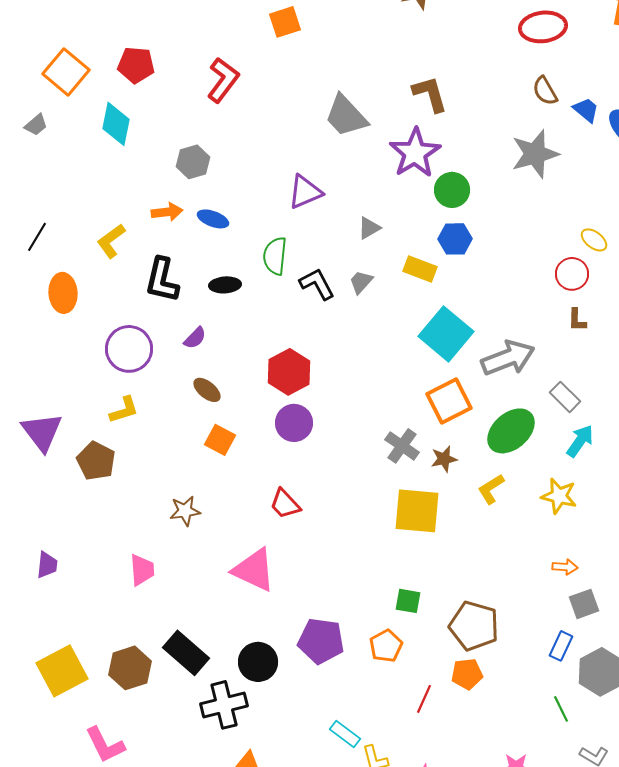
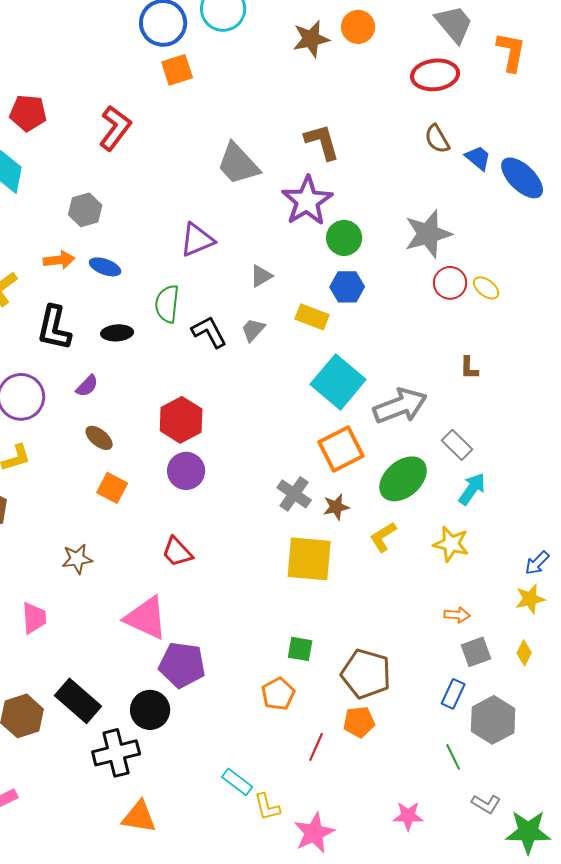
gray star: (535, 154) -> (428, 234), moved
red circle: (572, 274) -> (450, 283), moved
purple pentagon: (321, 641) -> (182, 665), moved

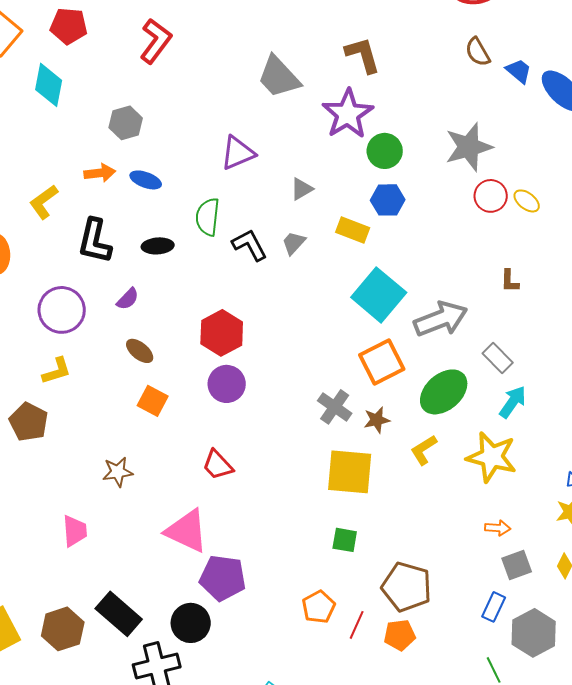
yellow star: (451, 544) -> (492, 457), size x1.4
green square: (300, 649) -> (345, 540), moved
red line: (316, 747) -> (357, 625), moved

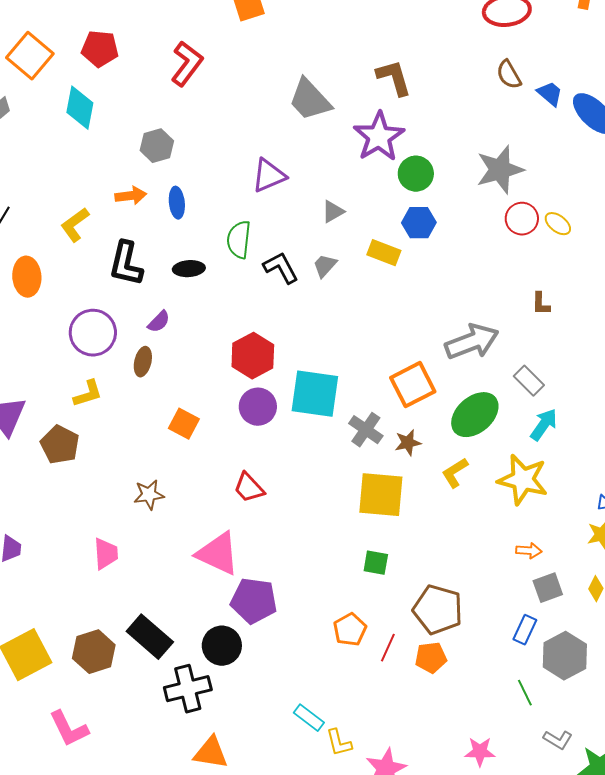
blue ellipse: (146, 180) -> (177, 203), turned 64
cyan square: (379, 295) -> (315, 394), moved, turned -32
brown ellipse: (140, 351) -> (143, 362), moved, turned 64

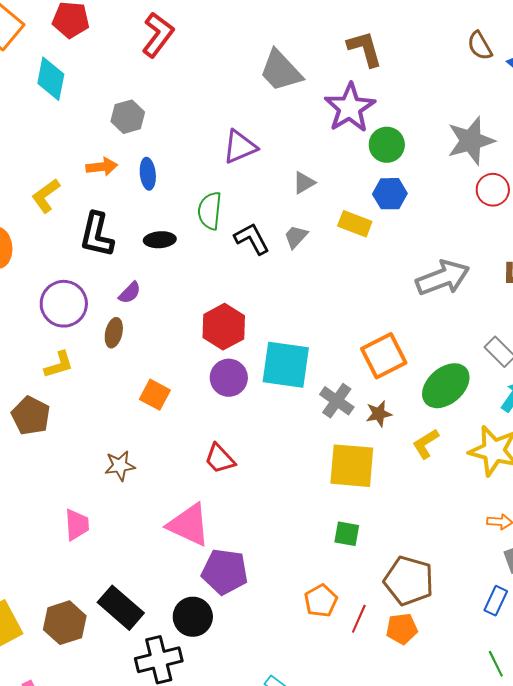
gray arrow: (472, 342) -> (443, 278), moved

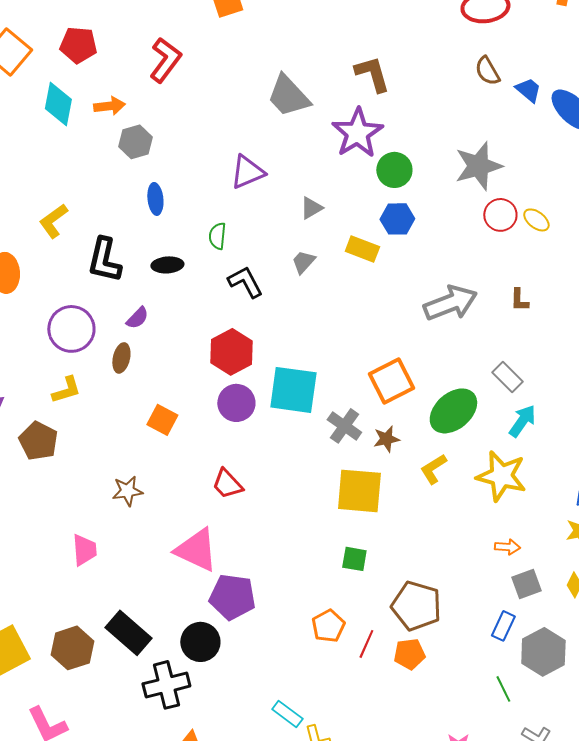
orange arrow: (102, 167) -> (109, 106), moved
green semicircle: (210, 211) -> (217, 236), size x0.7
black L-shape: (252, 239) -> (245, 282), moved

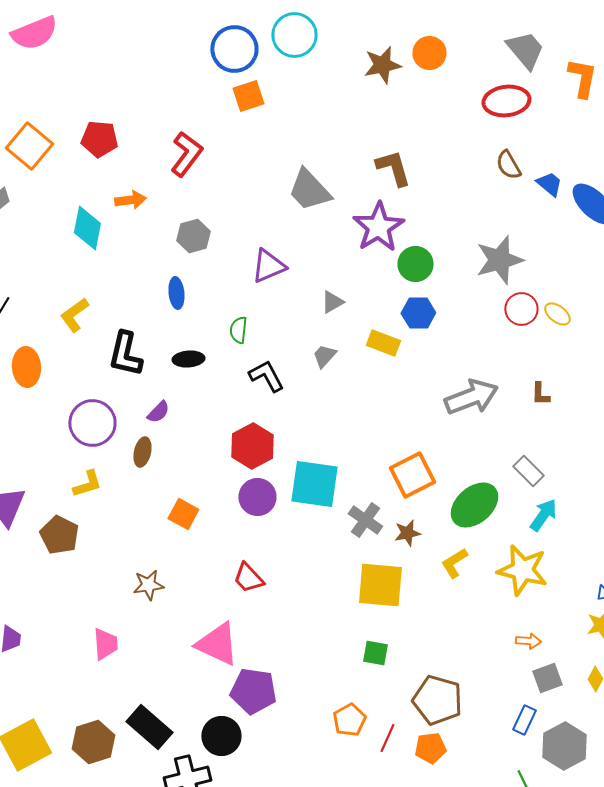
cyan diamond: (58, 104) -> (87, 228), moved
gray hexagon: (135, 142) -> (193, 236), moved

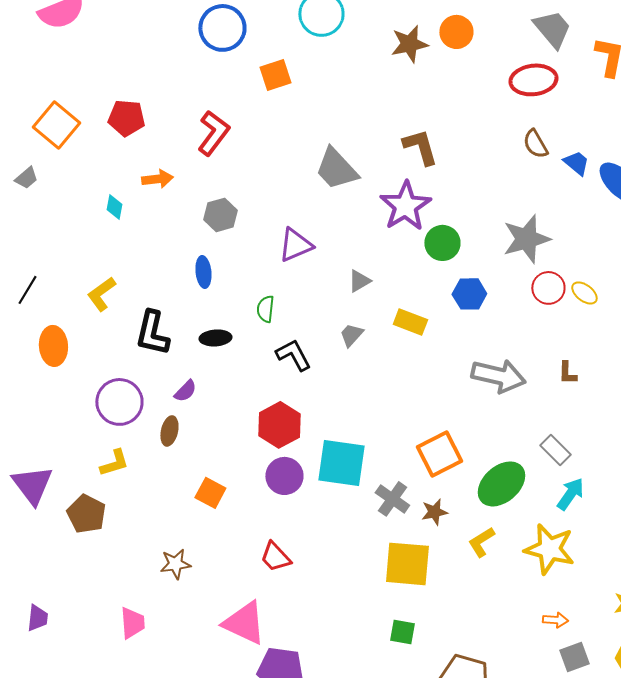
blue circle: (234, 49) -> (222, 28), moved
cyan diamond: (87, 228) -> (114, 207), size x0.6
blue hexagon: (418, 313) -> (469, 294), moved
gray arrow: (471, 397) -> (498, 376), turned 34

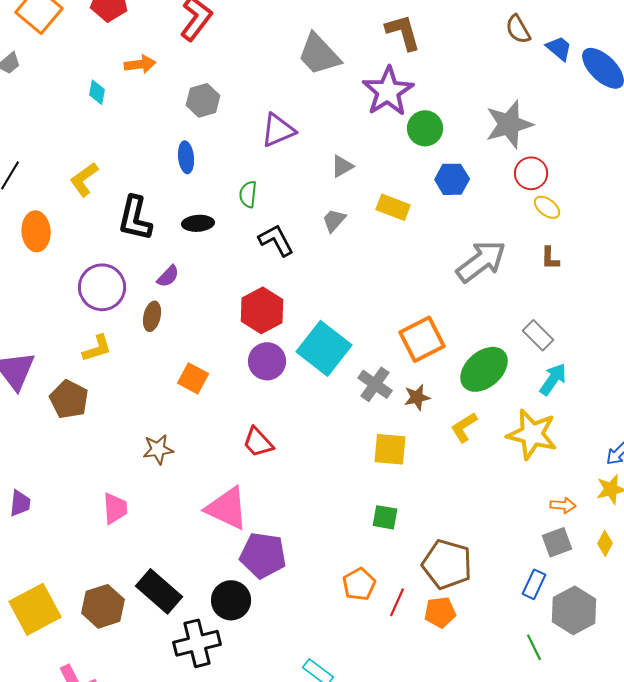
yellow ellipse: (584, 293) -> (547, 207), moved
gray arrow: (498, 376) -> (481, 261), turned -50
cyan square: (341, 463) -> (324, 348), turned 30
yellow square: (407, 564) -> (390, 449), size x0.7
orange arrow: (555, 620) -> (563, 505), moved

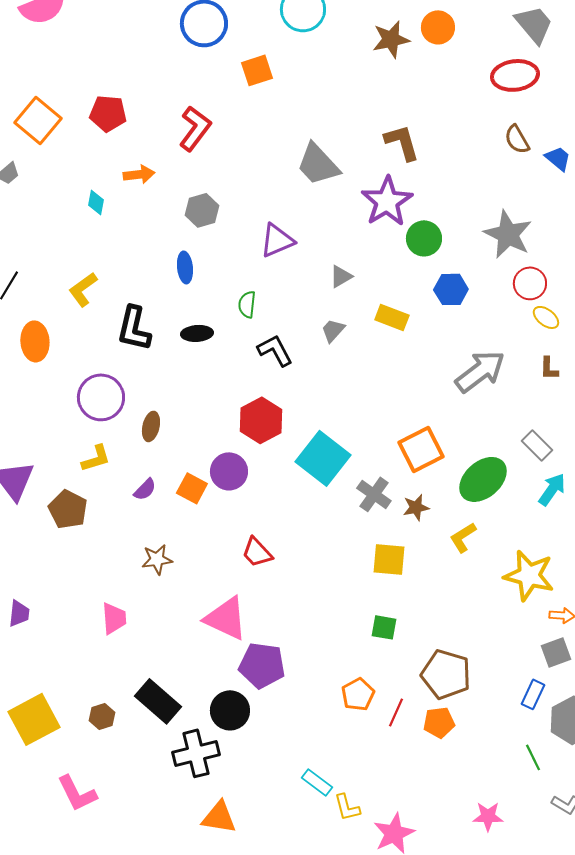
gray star: (509, 124) -> (508, 234), turned -30
purple semicircle: (168, 276) -> (145, 489), moved
purple circle: (267, 361) -> (229, 471), moved
yellow star: (532, 434) -> (529, 575), moved
brown hexagon: (103, 606) -> (102, 716), size x0.6

